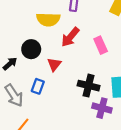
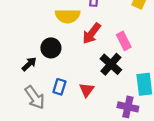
red triangle: (54, 64) -> (87, 90), moved
black cross: (89, 86) -> (111, 64), moved, turned 30

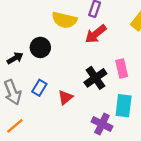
red arrow: (92, 33) -> (96, 34), moved
pink rectangle: (124, 41) -> (122, 69), moved

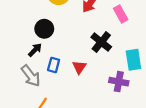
black arrow: (15, 58) -> (35, 50), moved
pink rectangle: (122, 69) -> (121, 14), moved

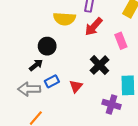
blue rectangle: (54, 65) -> (52, 81), turned 40
gray arrow: (31, 76) -> (29, 89), turned 120

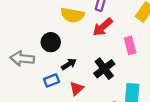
black arrow: (36, 65) -> (69, 64), moved
gray arrow: (29, 89) -> (22, 59), moved

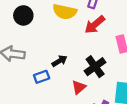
black circle: (51, 42) -> (23, 15), moved
red triangle: (77, 88) -> (79, 87), moved

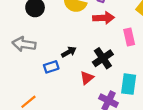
red arrow: (95, 25) -> (104, 18), turned -144

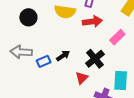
pink rectangle: (129, 37) -> (117, 37), turned 63
blue rectangle: (51, 67) -> (44, 61), moved

